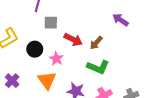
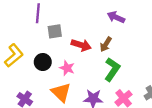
purple arrow: (120, 20) -> (116, 17), moved
green L-shape: (98, 67) -> (112, 69), turned -70

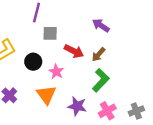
purple arrow: (116, 17) -> (101, 25), moved

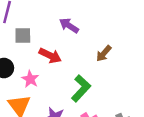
purple arrow: (101, 25) -> (69, 26), moved
brown arrow: (98, 54) -> (104, 53), moved

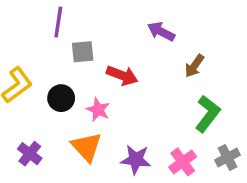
purple arrow: (69, 26) -> (161, 32), moved
green L-shape: (81, 88) -> (208, 114), moved

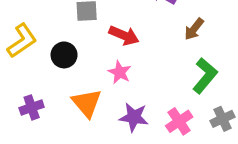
pink star: (98, 110) -> (120, 72), moved
purple cross: (30, 154) -> (32, 107), turned 30

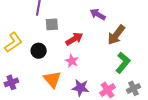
brown arrow: (194, 29) -> (116, 35), size x1.5
red arrow: (124, 35) -> (74, 39), turned -54
purple cross: (32, 107) -> (11, 82), moved

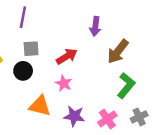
purple arrow: (98, 14) -> (95, 26), turned -112
gray square: (52, 24) -> (31, 49), moved
orange triangle: (52, 79) -> (40, 106), turned -36

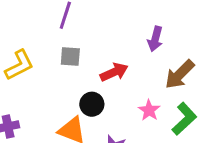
black circle: (23, 71) -> (92, 104), moved
pink star: (64, 83) -> (149, 110), moved

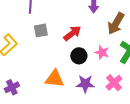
black circle: (92, 104) -> (79, 56), moved

